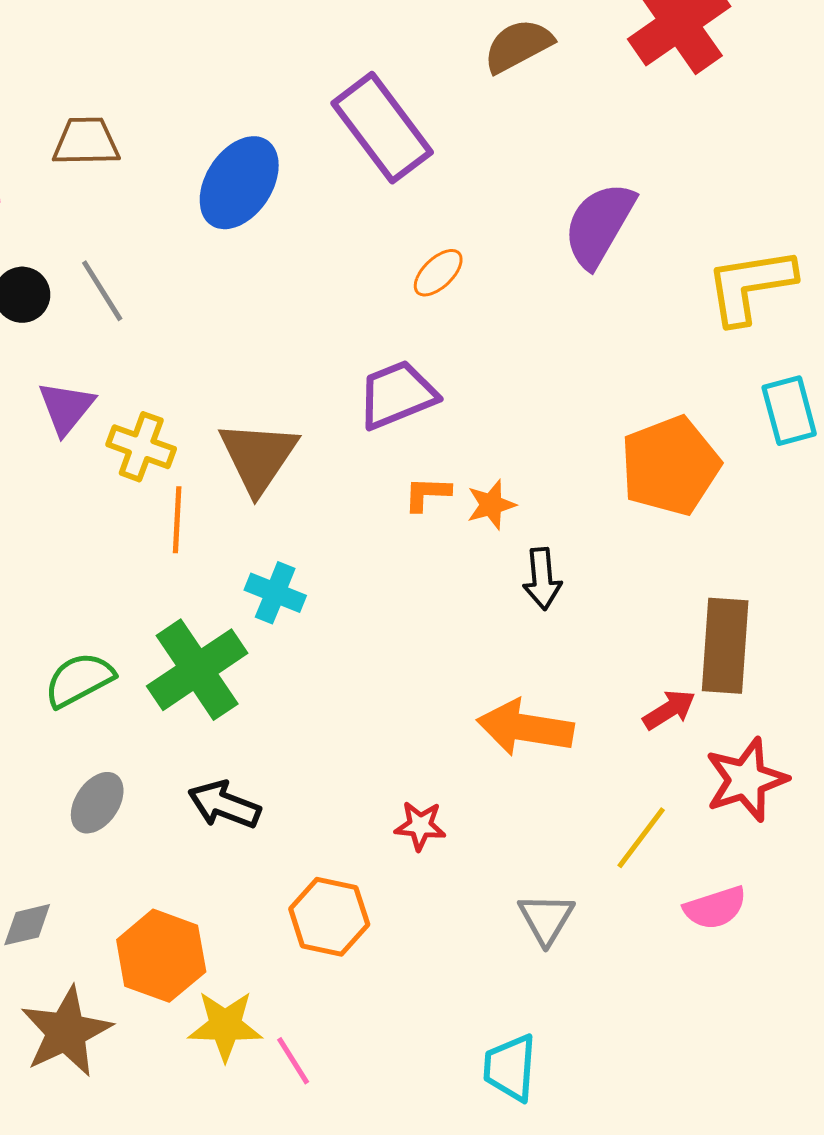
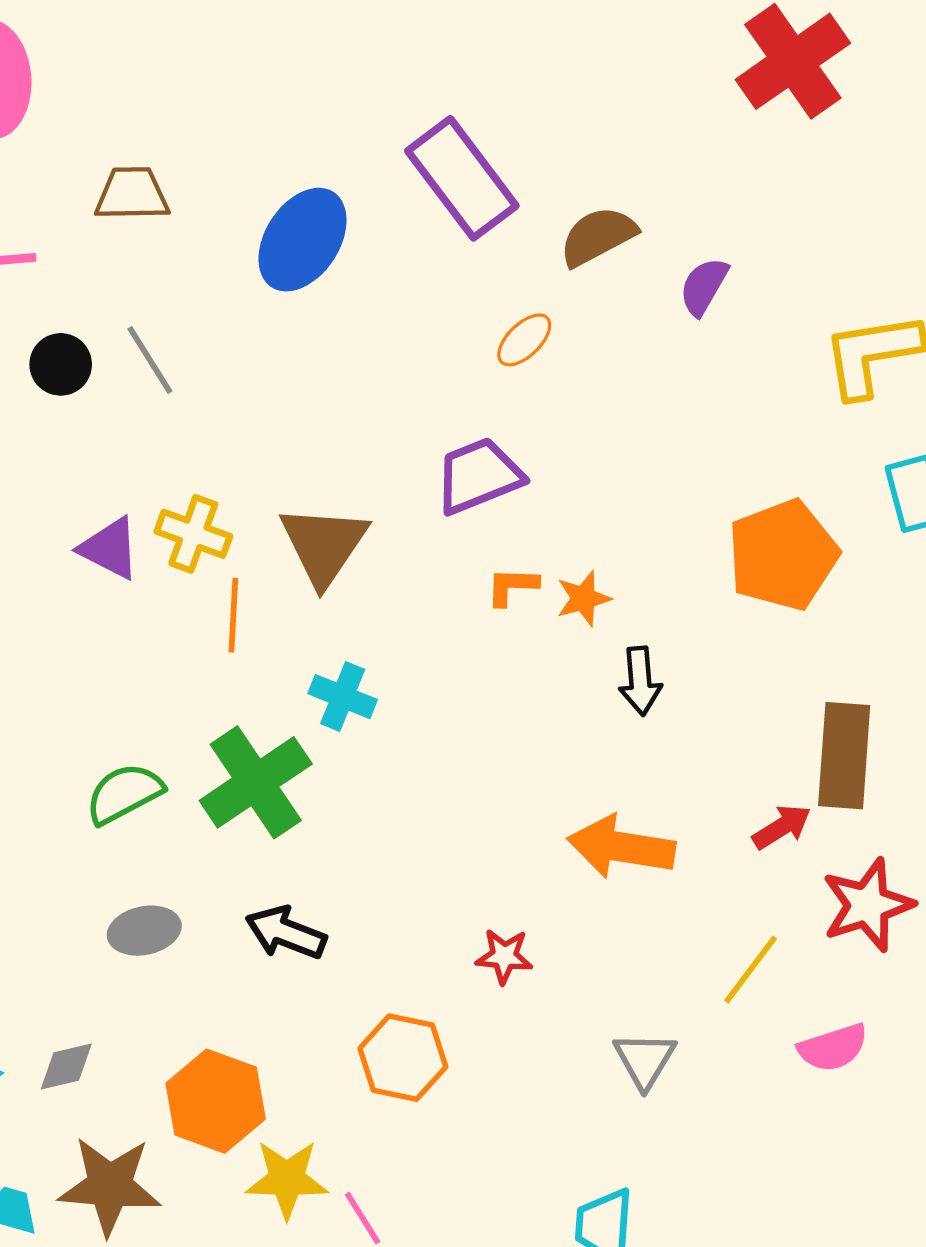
brown semicircle: (518, 46) -> (598, 236), moved
purple semicircle: (599, 225) -> (704, 286), size x0.6
purple triangle: (66, 408) -> (110, 548), moved, turned -42
gray ellipse: (97, 803) -> (144, 931), turned 44
brown star: (66, 1032) -> (110, 1186), turned 30

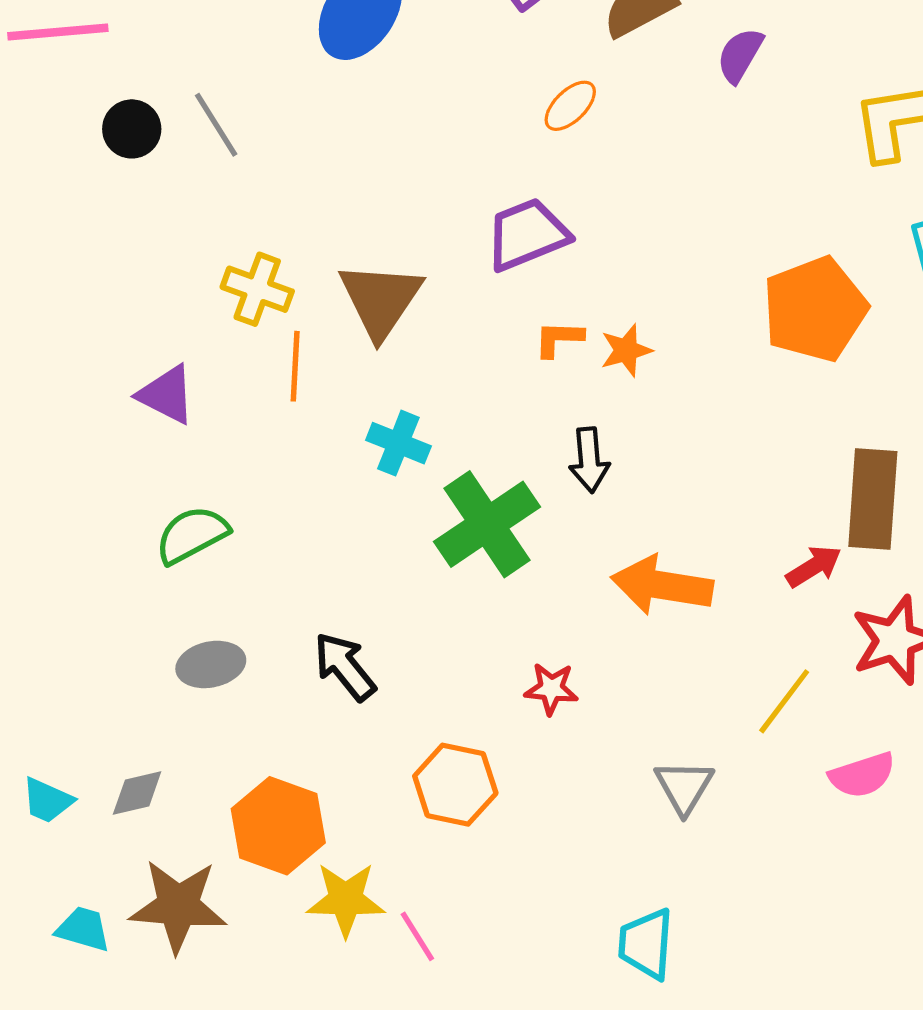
purple triangle: (110, 548) -> (167, 395), moved
black arrow: (640, 681) -> (589, 460), moved
green cross: (256, 782) -> (487, 524), moved
black arrow: (286, 933) -> (345, 667), turned 30

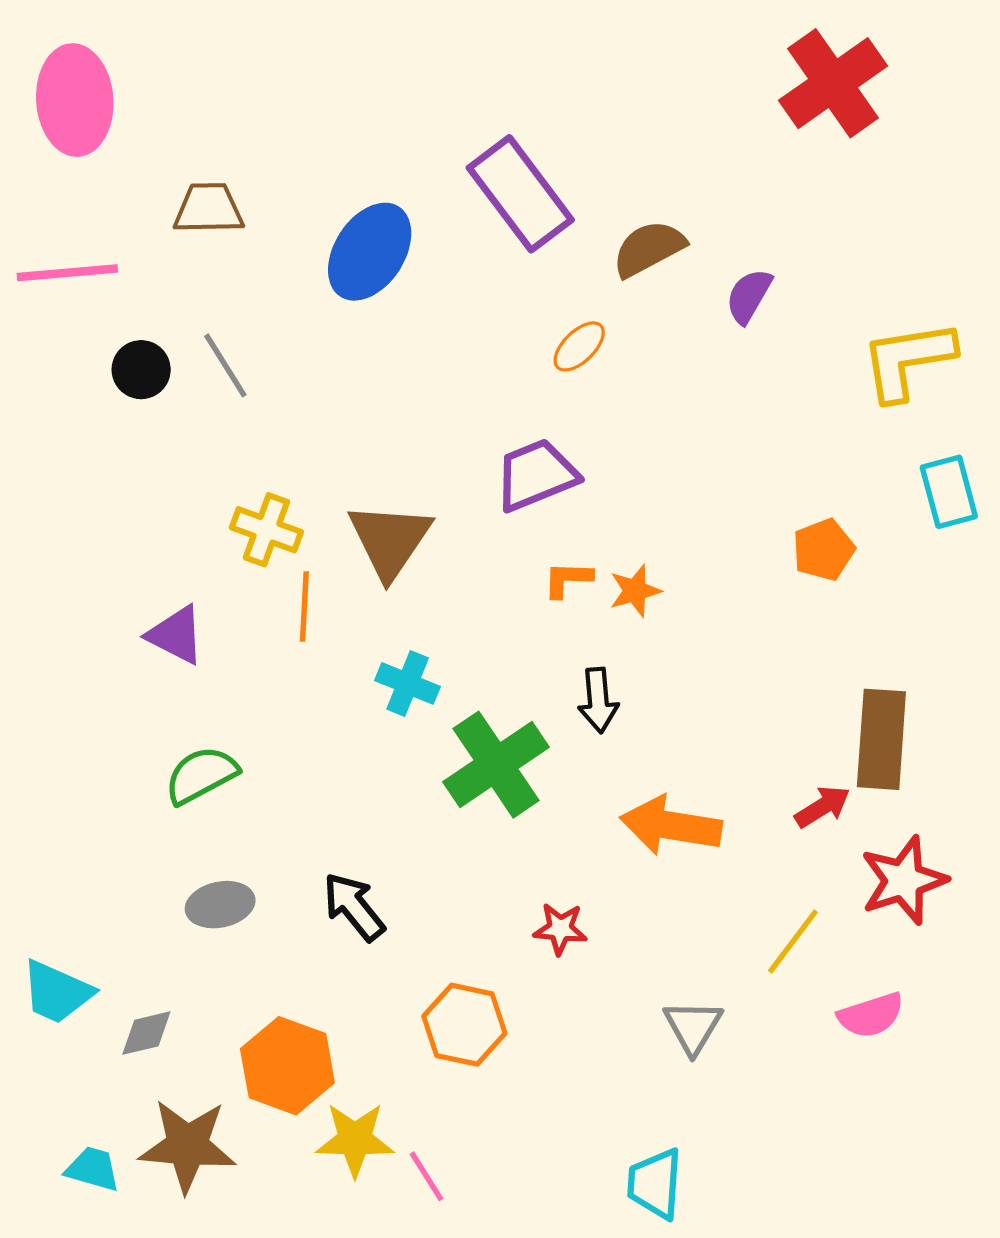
orange pentagon: (815, 309) -> (824, 550), size x0.6
cyan trapezoid: (47, 800) -> (57, 992), moved, size x1.4

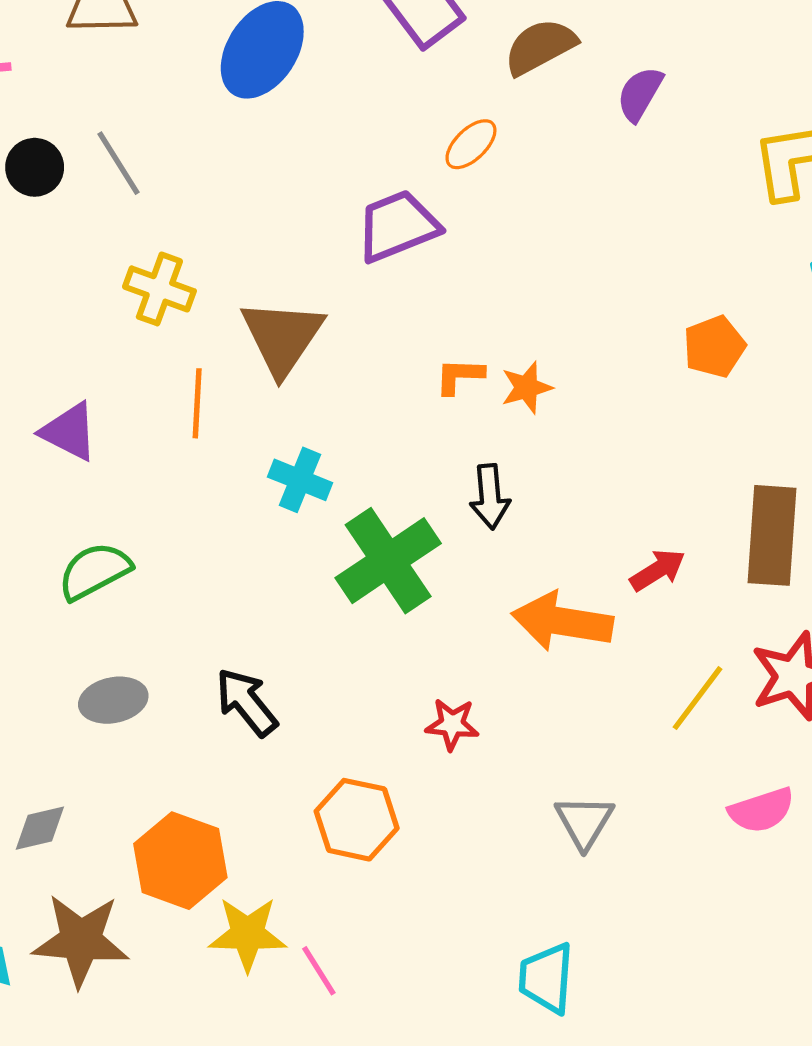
purple trapezoid: (536, 475) -> (398, 226), moved
yellow cross: (266, 530) -> (159, 289), moved
red arrow: (822, 807) -> (658, 570), moved
yellow line: (793, 941) -> (698, 698), moved

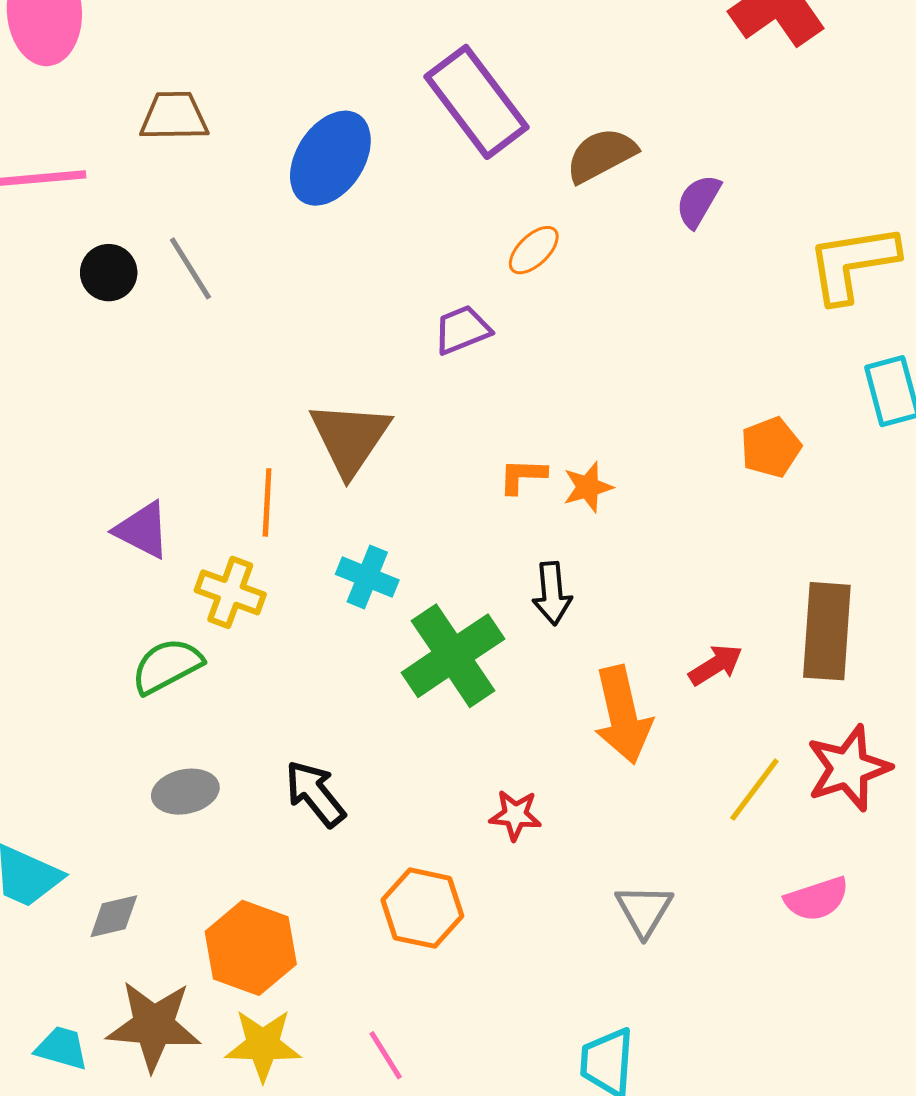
purple trapezoid: (398, 226) -> (462, 330), size x0.7
yellow cross: (159, 289) -> (230, 592), moved
orange arrow: (562, 621) -> (623, 715), turned -112
yellow star: (248, 934) -> (263, 1045), moved

